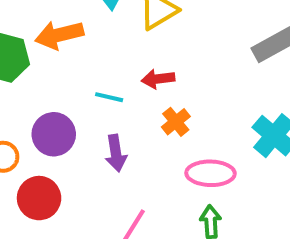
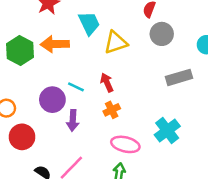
red arrow: (158, 79) -> (107, 83), turned 60
purple circle: (54, 134) -> (52, 100), moved

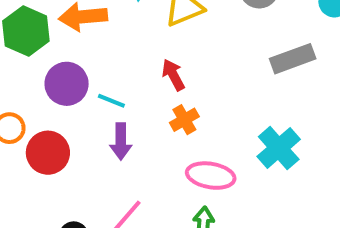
cyan line: (76, 87) -> (111, 101), moved
purple circle: (52, 100) -> (67, 84), moved
red circle: (22, 137) -> (48, 153), moved

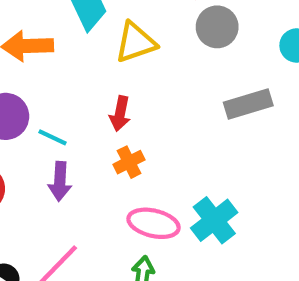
red arrow: (173, 75) -> (120, 114), turned -144
cyan cross: (279, 148) -> (214, 220), moved

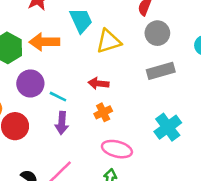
gray rectangle: (248, 104) -> (161, 71), moved
red arrow: (120, 114) -> (98, 83), turned 84
cyan cross: (214, 220) -> (168, 127), moved

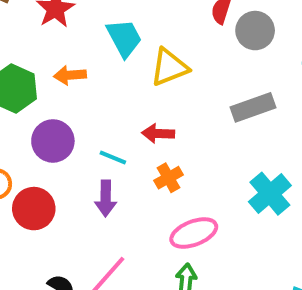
gray circle: (157, 33) -> (255, 31), moved
orange arrow: (44, 42) -> (70, 75), size x0.7
cyan line: (58, 97) -> (113, 158), moved
pink ellipse: (117, 149) -> (194, 233), turned -32

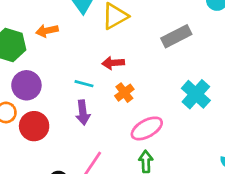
purple circle: (53, 141) -> (26, 85), moved

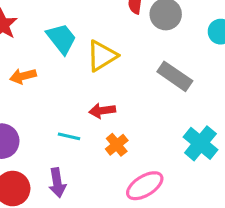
gray rectangle: (176, 36) -> (175, 76), turned 64
purple arrow: (83, 113) -> (57, 183), moved

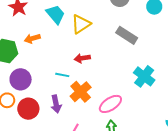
orange cross: (117, 145) -> (81, 92), moved, size x1.5

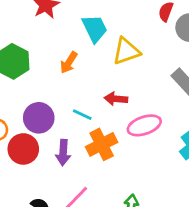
orange arrow: (32, 39) -> (69, 63), moved, turned -56
purple circle: (21, 79) -> (39, 118), moved
pink ellipse: (110, 104) -> (144, 125), moved

